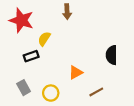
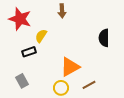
black semicircle: (112, 55) -> (104, 38), moved
orange triangle: (76, 72) -> (70, 67), size x1.5
yellow circle: (51, 93) -> (61, 88), moved

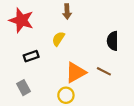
yellow semicircle: (41, 36) -> (58, 39), moved
brown line: (89, 85) -> (104, 71), moved, turned 56

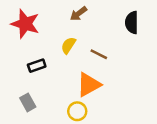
brown arrow: (67, 12) -> (78, 14), turned 56
black semicircle: (113, 41) -> (132, 23), moved
brown line: (104, 71) -> (99, 54), moved

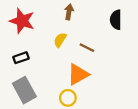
brown arrow: (78, 14) -> (69, 12), turned 136
black rectangle: (37, 66) -> (21, 58), moved
gray rectangle: (28, 102) -> (24, 90), size x1.6

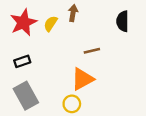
red star: (22, 21) -> (23, 22), turned 30
yellow semicircle: (60, 40) -> (51, 24), moved
brown line: (87, 48) -> (92, 51), turned -40

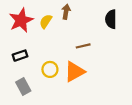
gray rectangle: (26, 96) -> (23, 87), size x0.7
yellow circle: (72, 104) -> (50, 69), moved

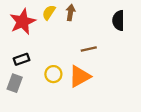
yellow semicircle: (46, 21) -> (49, 13), moved
gray rectangle: (23, 87) -> (15, 83), moved, turned 49

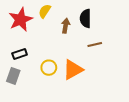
brown arrow: (70, 13) -> (66, 26), moved
black semicircle: (118, 20) -> (85, 18), moved
brown line: (89, 49) -> (95, 45), moved

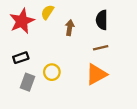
black semicircle: (85, 18) -> (102, 20), moved
orange triangle: (73, 70) -> (96, 74), moved
gray rectangle: (13, 76) -> (27, 82), moved

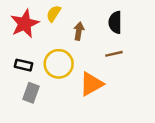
black rectangle: (21, 58) -> (23, 65), turned 32
yellow circle: (52, 72) -> (59, 64), moved, size x1.5
orange triangle: (96, 74) -> (91, 84), moved

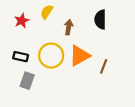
red star: (25, 24) -> (22, 21), size x0.6
brown line: (114, 54) -> (104, 66), moved, turned -56
orange triangle: (91, 84) -> (80, 56), moved

